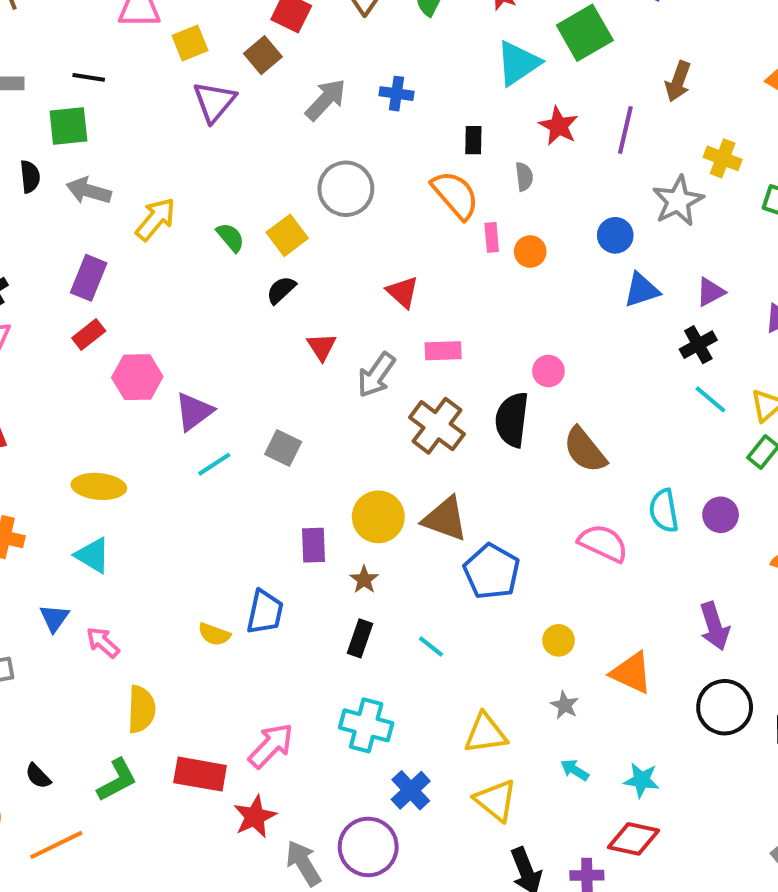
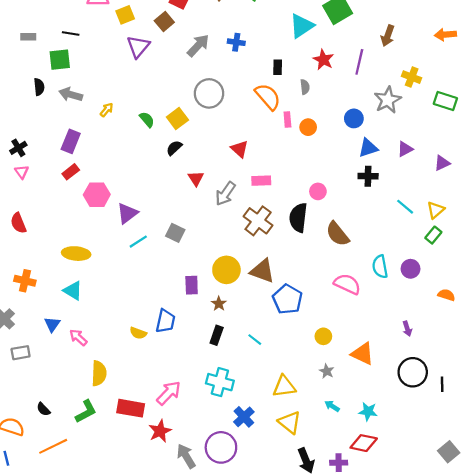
yellow arrow: (156, 219) -> (107, 110), size x0.6
black cross: (698, 345) -> (368, 176), moved, turned 30
purple arrow: (714, 626) -> (407, 329), size x0.6

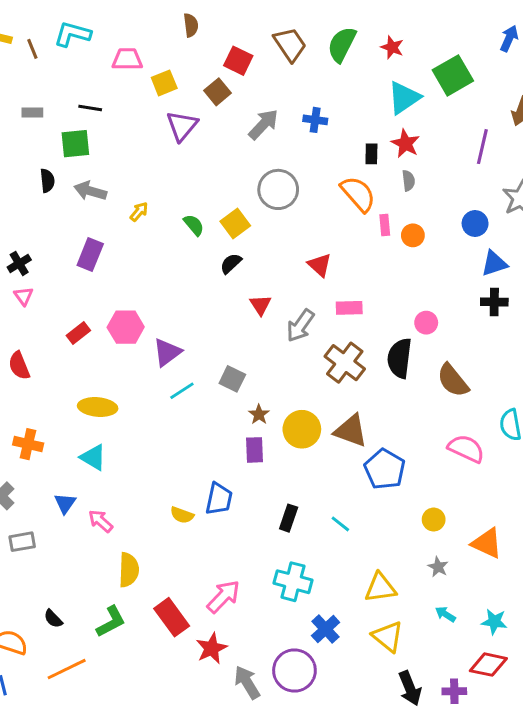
red star: (323, 60) -> (405, 144), moved
red rectangle: (71, 172) -> (78, 333), moved
brown star: (219, 304) -> (259, 414), moved
red rectangle: (131, 408) -> (172, 617), turned 44

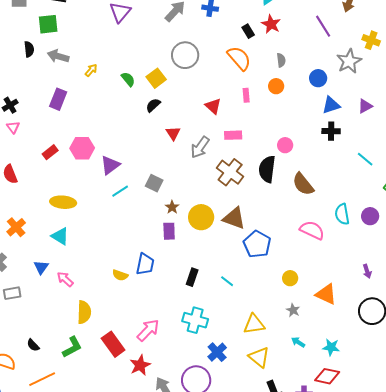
purple line: (482, 147) -> (323, 26), turned -45
black rectangle: (371, 154) -> (248, 31), turned -32
gray semicircle: (408, 181) -> (281, 60), moved
pink rectangle: (385, 225) -> (246, 95), moved
orange cross: (28, 444) -> (16, 227), turned 36

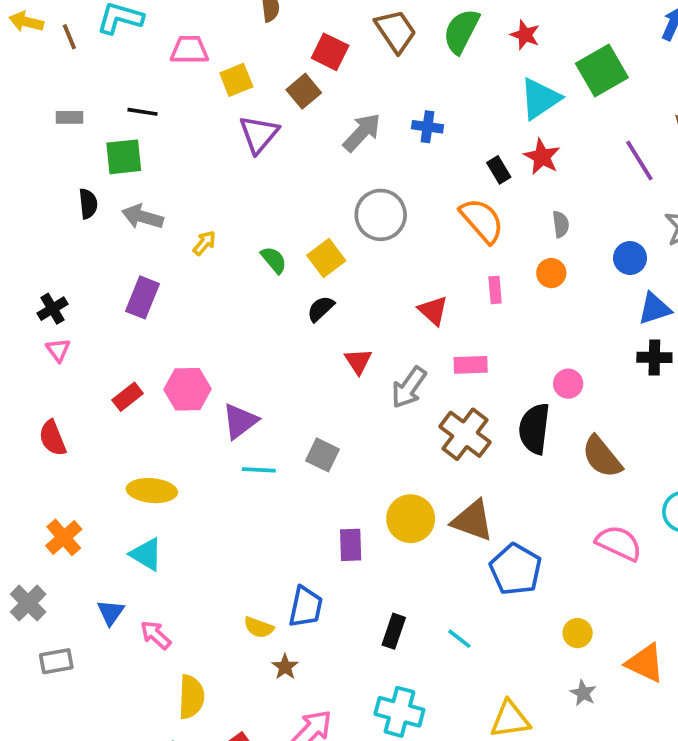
cyan line: (120, 191) -> (259, 470), turned 36
brown star: (172, 207) -> (285, 667), moved

